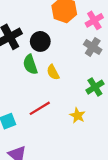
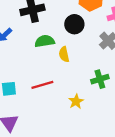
black circle: (40, 41) -> (74, 24), moved
green semicircle: (30, 64) -> (45, 41), turned 84

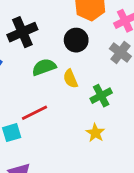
green cross: (100, 79) -> (101, 96), moved
red line: (42, 85) -> (34, 113), moved

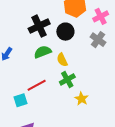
black cross: (22, 32) -> (39, 26), moved
green cross: (101, 96) -> (67, 79), moved

